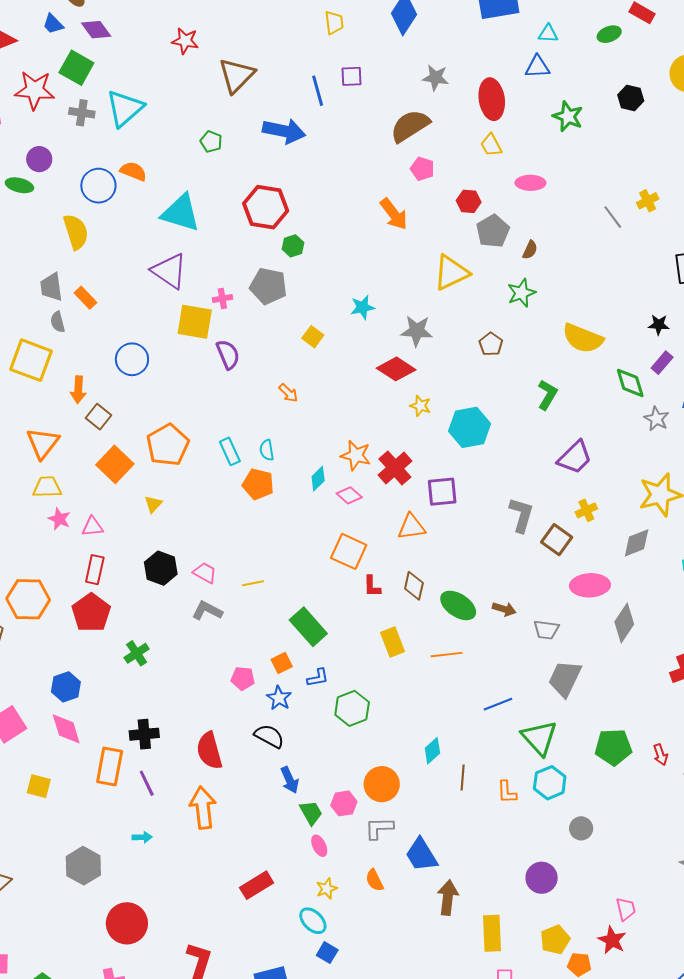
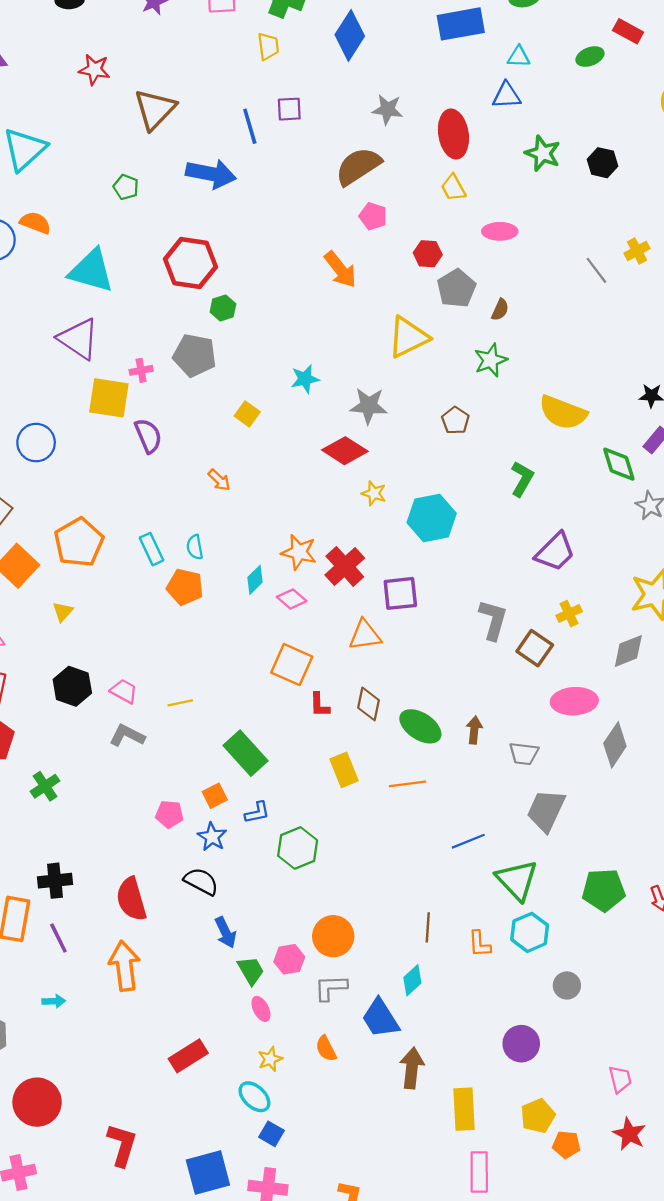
black hexagon: (631, 98) -> (603, 163), moved
brown arrow: (504, 609) -> (474, 730), turned -100
cyan diamond: (432, 751) -> (412, 980), moved
red star: (612, 940) -> (629, 1134), moved

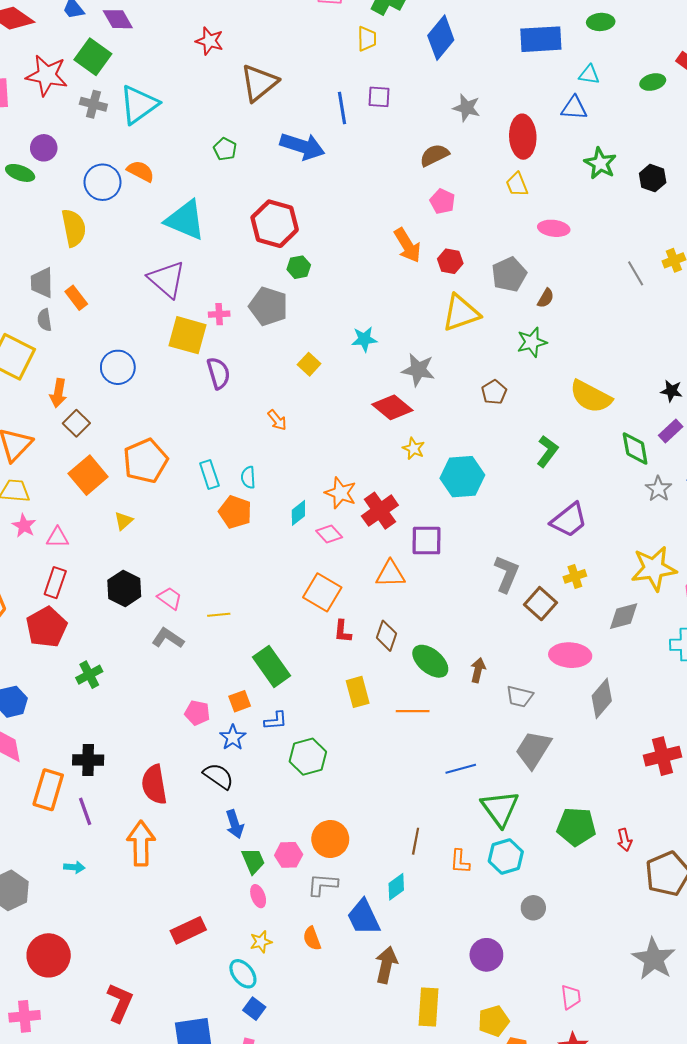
brown semicircle: (358, 166) -> (434, 155), size x0.7
red hexagon: (428, 254) -> (450, 261), moved

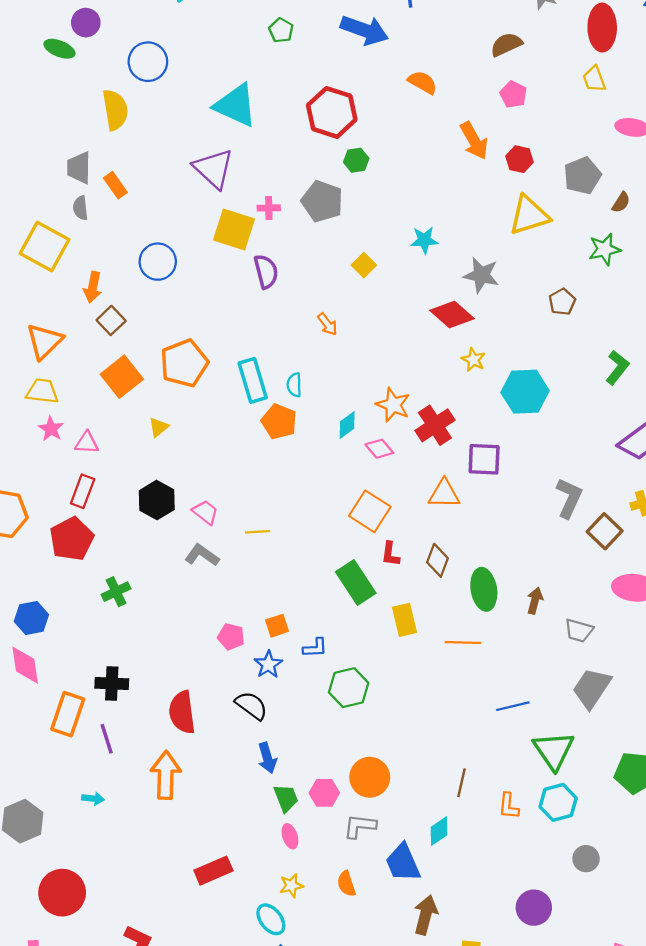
orange semicircle: (141, 171) -> (423, 82), moved
cyan rectangle: (209, 475) -> (253, 380), size x1.4
green ellipse: (430, 661) -> (484, 589), turned 39
green rectangle: (272, 666) -> (356, 583), moved

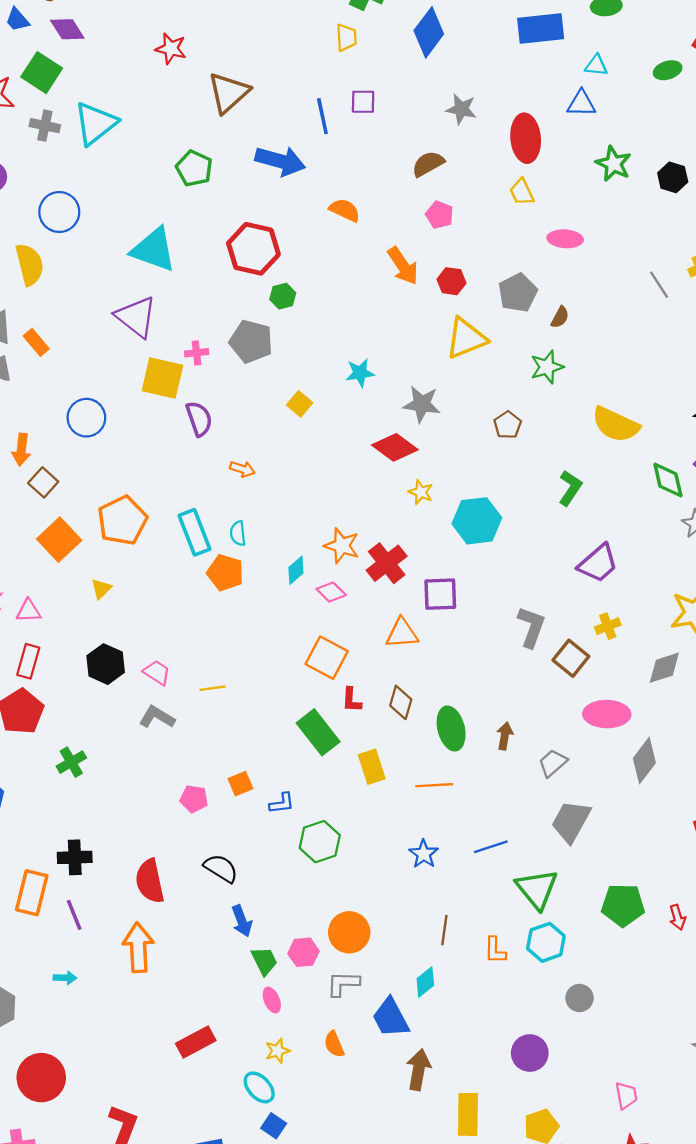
green pentagon: (281, 30) -> (194, 168), size x1.4
orange arrow: (327, 324) -> (242, 469), moved, turned -30
gray trapezoid: (579, 631) -> (553, 763), turned 128
blue star: (268, 664) -> (424, 854), moved

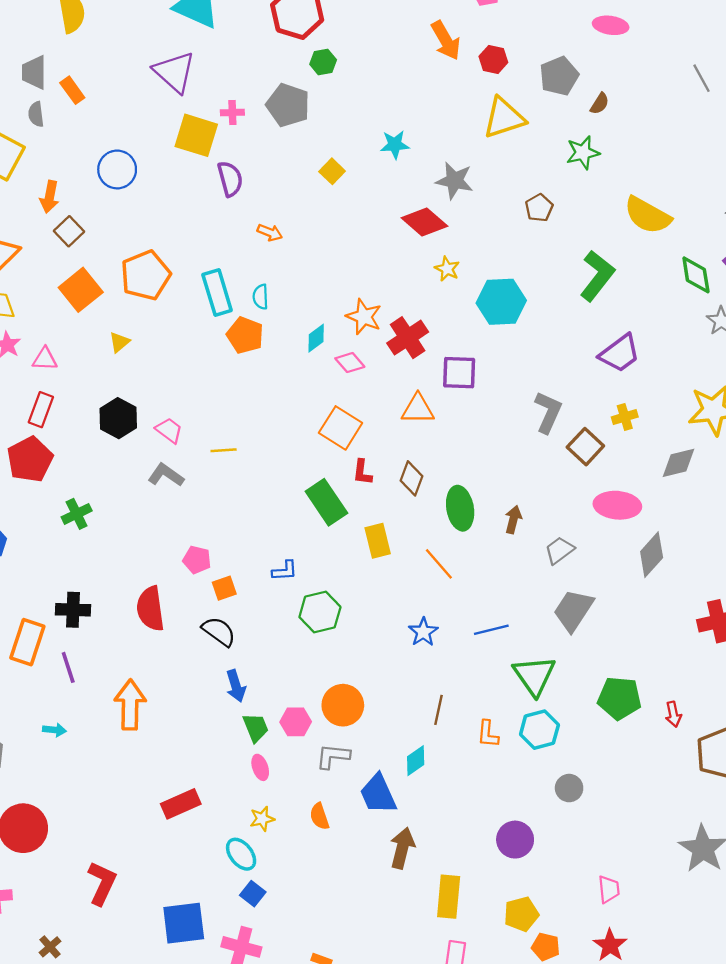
green L-shape: (570, 488) -> (597, 276), size x1.4
orange square: (240, 784) -> (224, 588), moved
orange line: (434, 785) -> (439, 564), turned 48
red semicircle: (150, 881) -> (150, 609), moved

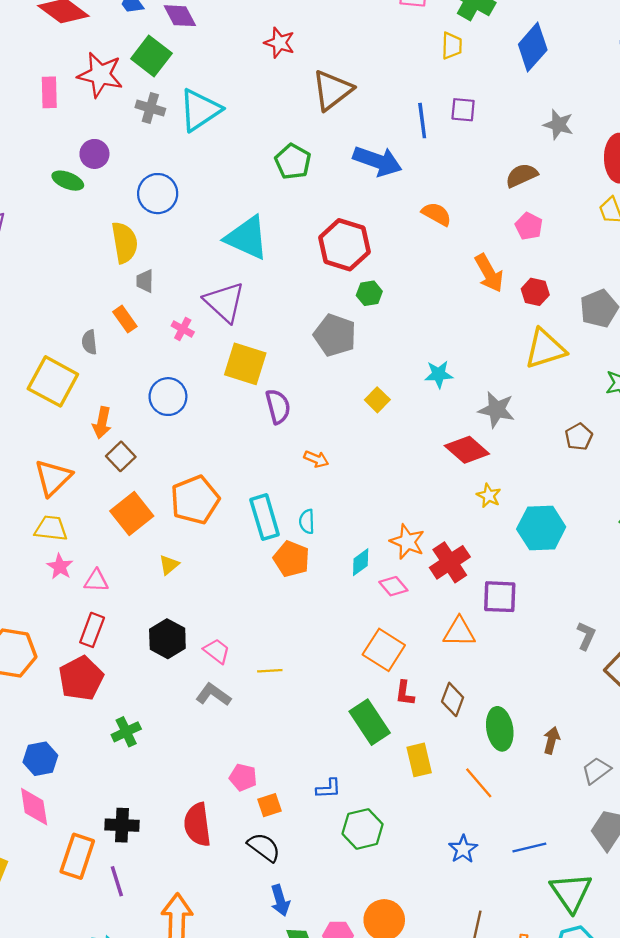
gray trapezoid: (34, 72) -> (145, 281), moved, size x0.7
pink cross: (232, 113) -> (183, 329), moved, turned 30
gray L-shape: (548, 412) -> (586, 636), size x0.7

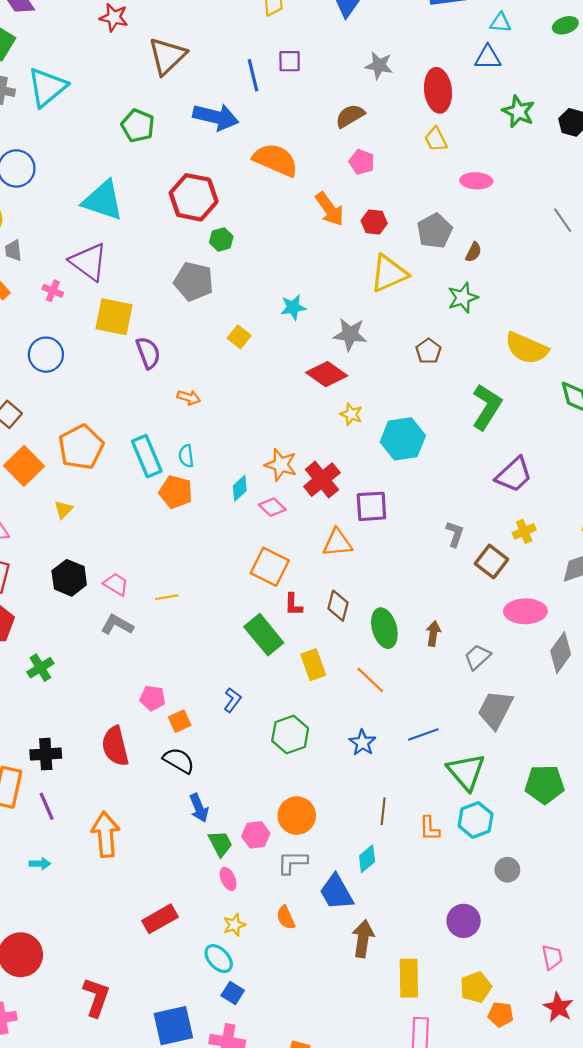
orange semicircle: (437, 214) -> (275, 160), size x1.6
blue L-shape: (328, 789) -> (232, 700), turned -45
green hexagon: (363, 829) -> (290, 734), moved

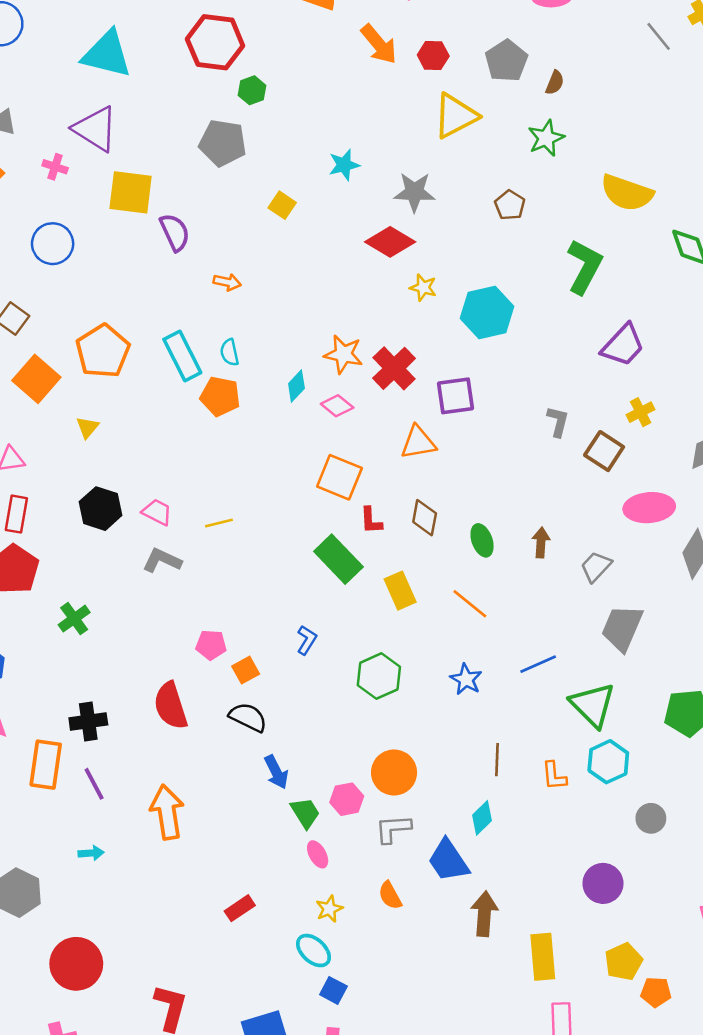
green ellipse: (384, 628) -> (482, 540), size x0.7
red rectangle: (160, 919) -> (240, 908), size x0.7

